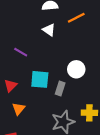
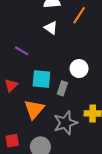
orange line: (76, 18) -> (79, 15), turned -30
orange triangle: (19, 109) -> (34, 109), moved, size x1.5

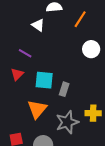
white triangle: (51, 28) -> (38, 25), moved
white circle: (79, 69) -> (91, 49), moved
red triangle: (11, 85) -> (17, 74), moved

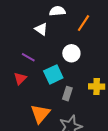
white circle: (91, 49) -> (71, 53), moved
cyan square: (44, 80) -> (53, 74), moved, turned -30
yellow cross: (93, 113) -> (97, 87), moved

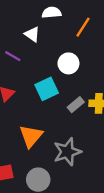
purple line: (28, 57) -> (13, 56), moved
gray rectangle: (67, 94) -> (76, 105), moved, turned 32

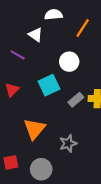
gray star: (67, 152) -> (68, 143), size x0.7

